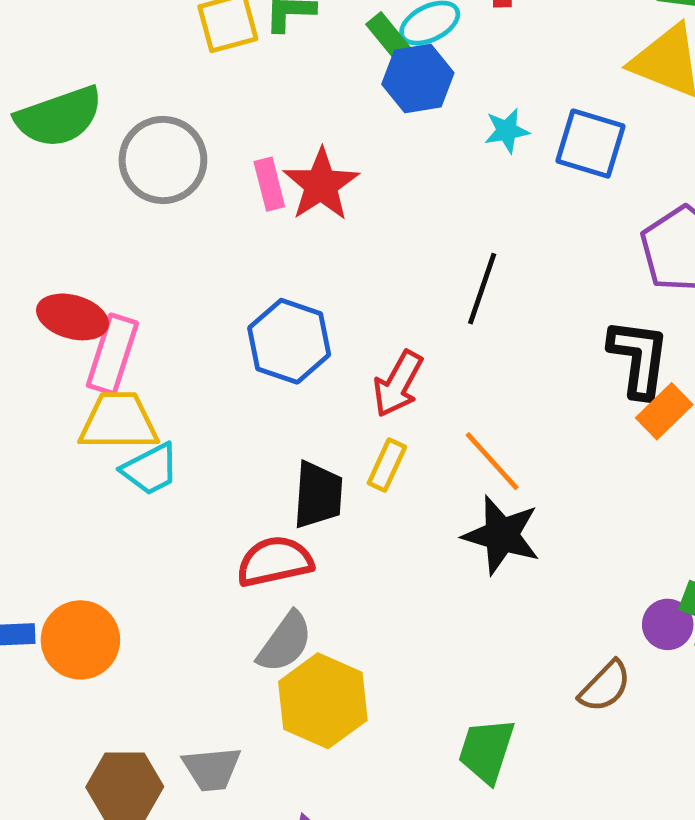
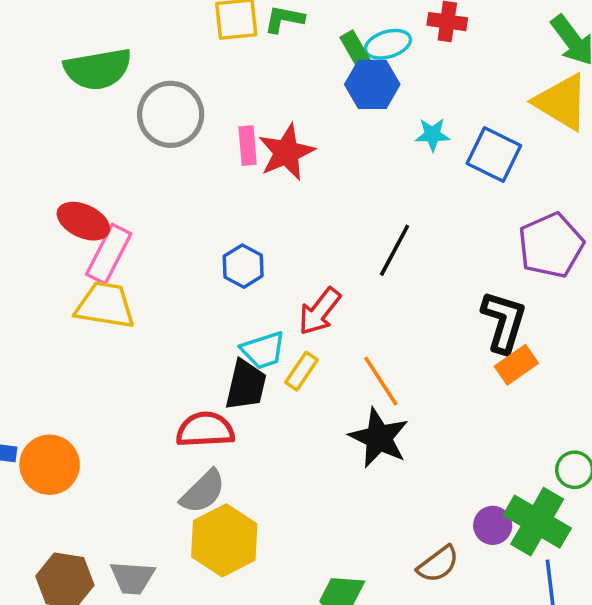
blue hexagon: (289, 341) -> (243, 266), size x0.7
cyan trapezoid: (150, 469) -> (263, 350), moved

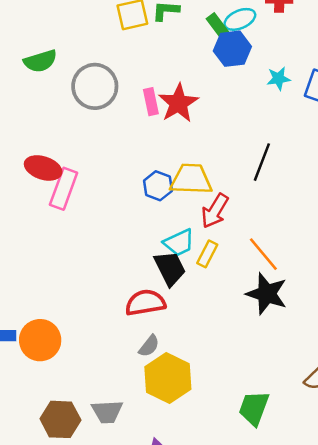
green semicircle: (98, 69) -> (40, 61), size x0.7
yellow trapezoid: (105, 305) -> (191, 179), moved
black trapezoid: (246, 385) -> (170, 268), turned -33
gray semicircle: (203, 492) -> (149, 346), size x0.7

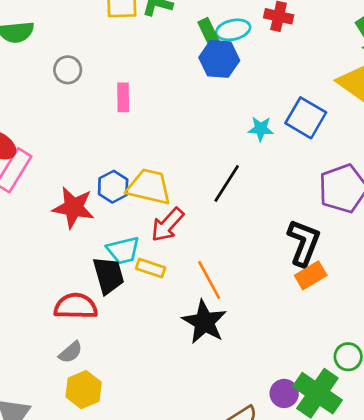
cyan star: (278, 78) -> (261, 129), moved
gray circle: (95, 86) -> (68, 70), size x0.6
red star: (178, 103) -> (74, 208), moved, turned 30
yellow rectangle: (207, 254) -> (151, 268), turned 70
yellow hexagon: (168, 378) -> (84, 390), size x0.7

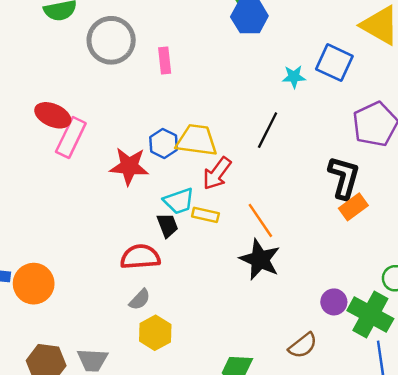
gray circle: (68, 70) -> (111, 40), size x1.8
black trapezoid: (108, 275) -> (167, 225), size x0.7
purple circle: (284, 393) -> (334, 302), moved

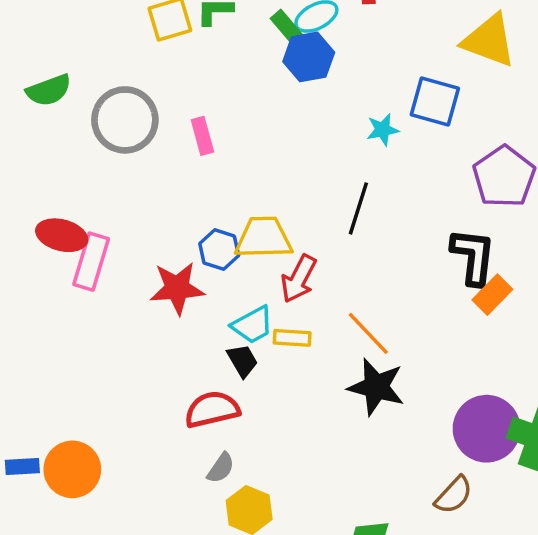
purple circle: (334, 302) -> (487, 429), size x1.8

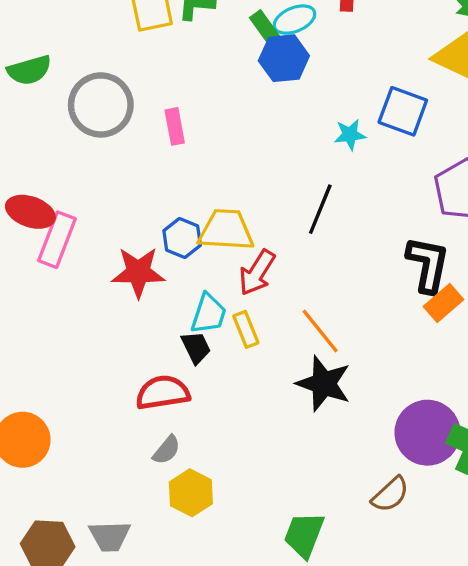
cyan trapezoid: (253, 325) -> (209, 314), turned -48
yellow rectangle: (292, 338) -> (246, 329), turned 60

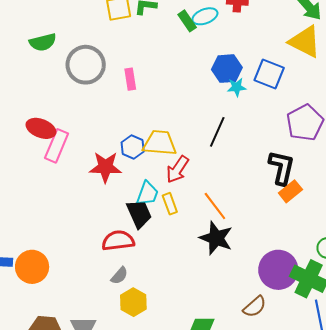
blue hexagon: (284, 58) -> (227, 69), moved
black trapezoid: (196, 347) -> (139, 214), size x1.4

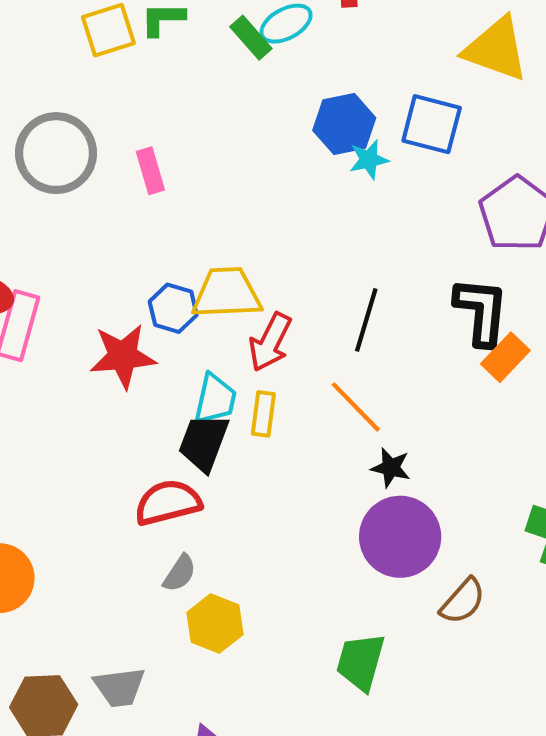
black line: (217, 132) -> (366, 320), moved
yellow rectangle: (170, 204) -> (263, 414), turned 35
black trapezoid: (139, 214) -> (204, 442), turned -128
black star: (216, 238) -> (391, 468), moved, size x0.6
purple circle: (278, 270) -> (400, 537), moved

